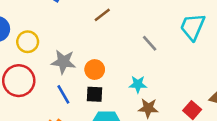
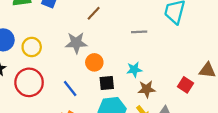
gray line: (150, 43) -> (139, 32), turned -42
gray star: (63, 62) -> (76, 43), moved
black square: (95, 94) -> (107, 83), moved

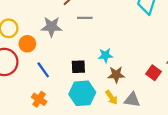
gray line: (139, 32) -> (85, 18), moved
orange circle: (94, 62) -> (27, 44), moved

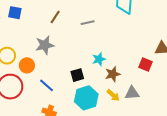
gray line: (85, 18) -> (88, 23), moved

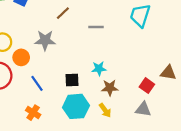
gray triangle: (132, 93) -> (143, 109), moved

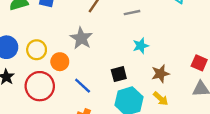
gray star: (45, 40) -> (81, 38), turned -30
cyan star: (99, 69) -> (141, 46), moved

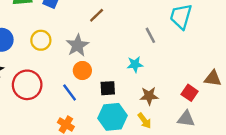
gray line: (132, 13) -> (150, 35), moved, turned 63
yellow circle: (37, 50) -> (41, 40), moved
orange circle: (60, 62) -> (82, 71), moved

